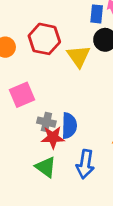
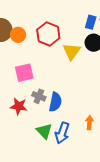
red star: (53, 137) -> (19, 106), moved
green triangle: (46, 167) -> (44, 131), moved

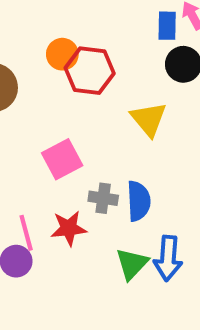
orange circle: (18, 35) -> (62, 54), moved
yellow triangle: (72, 51) -> (149, 119), moved
green triangle: (44, 131) -> (132, 264), turned 42

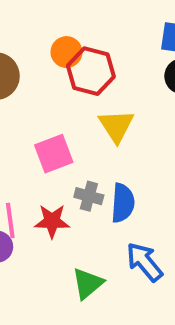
yellow triangle: (149, 119) -> (116, 126), moved
blue arrow: (168, 258) -> (144, 262), turned 129
green triangle: (132, 264) -> (88, 283), moved

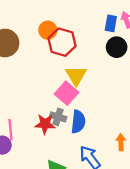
pink square: (54, 154) -> (66, 93), moved, turned -30
red star: (52, 221) -> (45, 124), moved

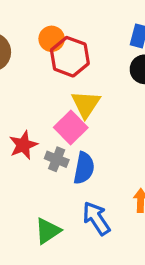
red star: (45, 124) -> (23, 145), moved, turned -30

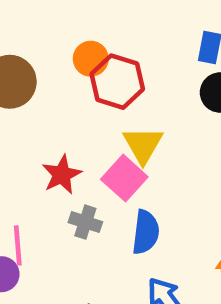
red star: (23, 145) -> (62, 175), moved
gray cross: (57, 159) -> (85, 222), moved

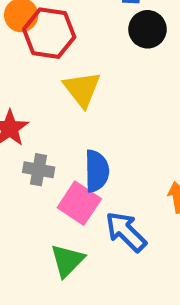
pink square: (124, 178) -> (79, 203), moved

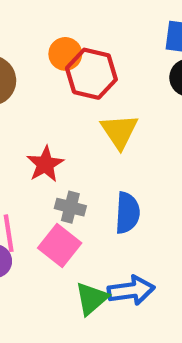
pink square: (79, 203) -> (60, 245), moved
blue arrow: (126, 232) -> (131, 290), moved, turned 123

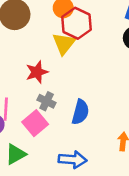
yellow triangle: (119, 131) -> (64, 44), moved
green triangle: (92, 299) -> (16, 154), moved

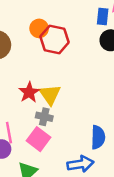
yellow triangle: (64, 44) -> (50, 95), moved
blue semicircle: (80, 112) -> (98, 137), moved

